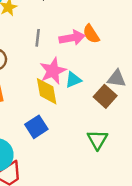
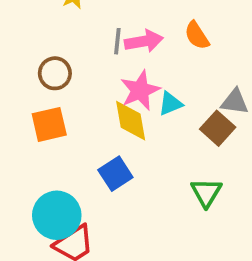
pink arrow: (72, 38) -> (144, 41), moved

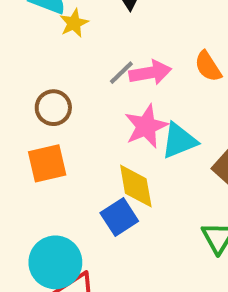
gray line: (117, 41) -> (121, 73), turned 40
cyan triangle: (170, 104) -> (179, 141), size x1.4
yellow diamond: (131, 121) -> (136, 186), moved

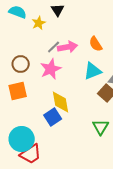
yellow star: (74, 23) -> (39, 23), moved
pink star: (146, 126) -> (51, 69), moved
cyan triangle: (179, 141) -> (93, 71), moved

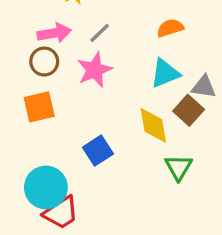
orange semicircle: (96, 44) -> (170, 28), turned 105
pink arrow: (68, 47) -> (54, 33), moved
yellow diamond: (61, 102) -> (153, 125), moved

